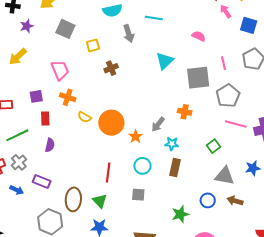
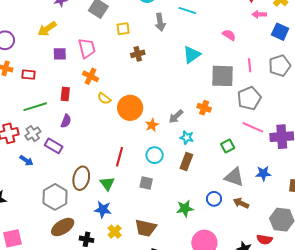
pink arrow: (226, 11) -> (259, 14), turned -64
purple square: (36, 96) -> (60, 54), moved
purple rectangle: (42, 182) -> (54, 146), moved

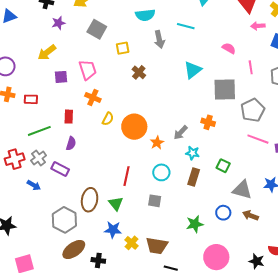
brown cross: (138, 54) -> (139, 72), turned -32
pink line: (250, 65) -> (251, 67), moved
yellow semicircle: (104, 98) -> (108, 119), turned -96
green square: (228, 146) -> (223, 166), moved, turned -32
yellow cross: (115, 232) -> (132, 243), moved

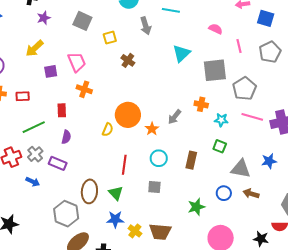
yellow semicircle: (108, 119) -> (108, 130), moved
cyan star: (193, 153) -> (221, 120), moved

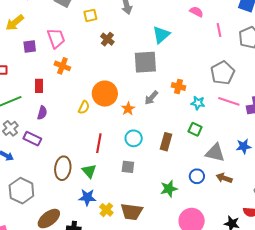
gray square: (215, 70) -> (145, 62), moved
gray hexagon: (66, 214) -> (21, 191), moved

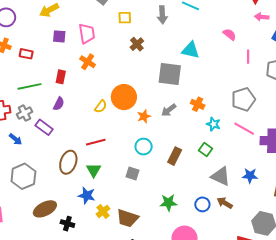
cyan triangle: (161, 35) -> (191, 50), turned 42
red line: (99, 143) -> (96, 142), moved, turned 54
blue circle: (197, 176) -> (202, 204), moved

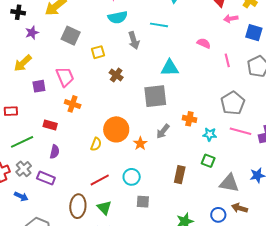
red rectangle: (61, 77) -> (50, 125), turned -72
cyan circle: (144, 147) -> (132, 177), moved

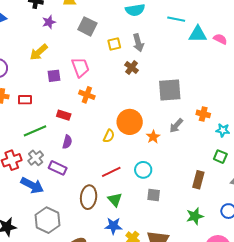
gray arrow: (134, 40) -> (138, 43), moved
cyan triangle: (170, 68) -> (198, 34), moved
brown rectangle: (180, 175) -> (198, 180), moved
blue arrow: (21, 196) -> (32, 185), size x1.6

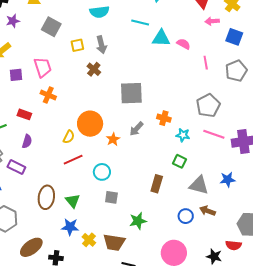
red line: (111, 172) -> (73, 160), moved
green star: (195, 216) -> (138, 221), moved

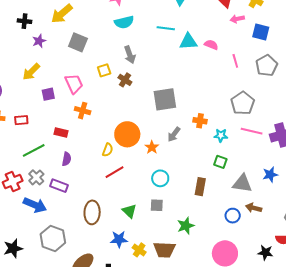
yellow square: (77, 45) -> (104, 70), moved
cyan circle: (102, 172) -> (160, 178), moved
green triangle: (73, 201) -> (129, 211), moved

